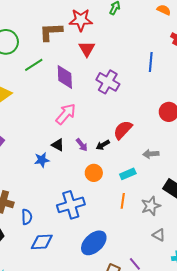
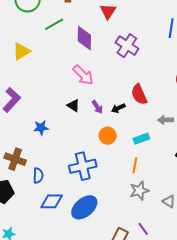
pink arrow: (66, 114) -> (83, 75), turned 90
red semicircle: (123, 130) -> (139, 94), turned -70
blue star: (42, 160) -> (41, 128), moved
gray star: (151, 206) -> (139, 191), moved
blue ellipse: (94, 243) -> (84, 207), moved

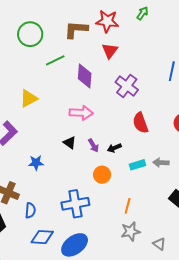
yellow triangle: (21, 51) -> (29, 98), moved
pink arrow: (83, 75) -> (81, 113), turned -45
red semicircle: (139, 94) -> (140, 123), moved
cyan rectangle: (141, 139) -> (137, 165), moved

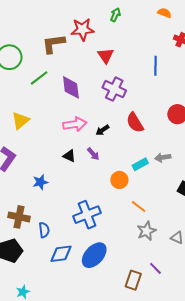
red triangle: (110, 51) -> (106, 56), moved
black arrow: (114, 148) -> (102, 130), moved
orange circle: (102, 175) -> (119, 180), moved
orange line: (128, 206) -> (139, 207), turned -56

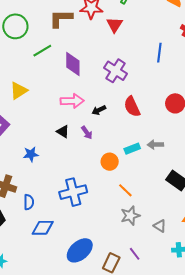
red triangle: (106, 56) -> (115, 25), moved
blue ellipse: (94, 255) -> (80, 250), moved

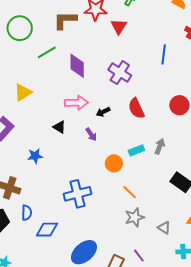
black triangle: (63, 132) -> (59, 127), moved
gray arrow: (155, 145) -> (160, 146), turned 112
blue semicircle: (29, 202) -> (27, 213), moved

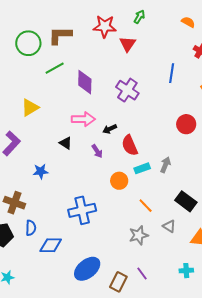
brown L-shape: (65, 20) -> (60, 35), moved
red semicircle: (136, 108) -> (130, 145), moved
orange line: (130, 192) -> (146, 206), moved
gray triangle: (164, 228) -> (169, 226), moved

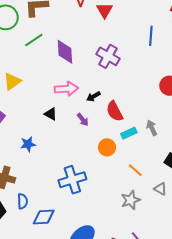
gray arrow: (165, 165) -> (152, 128), turned -42

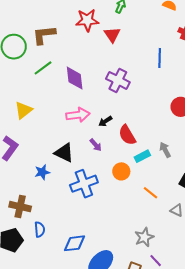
black triangle: (51, 114) -> (64, 153), moved, size x1.5
blue cross: (72, 180) -> (84, 184), moved
gray star: (131, 200) -> (144, 237), moved
blue diamond: (44, 217) -> (74, 243), moved

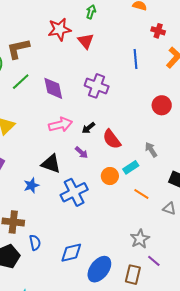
cyan rectangle: (142, 156) -> (131, 167), moved

